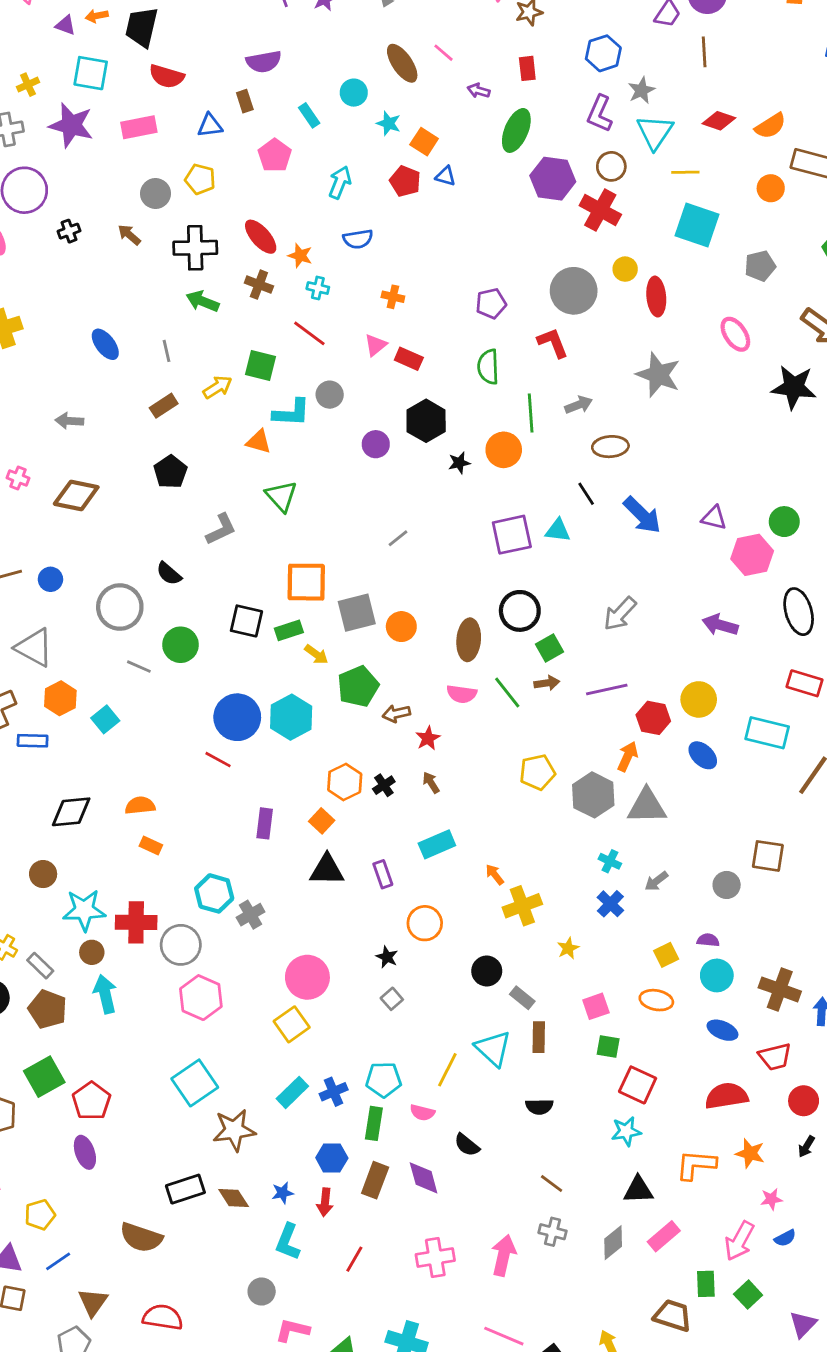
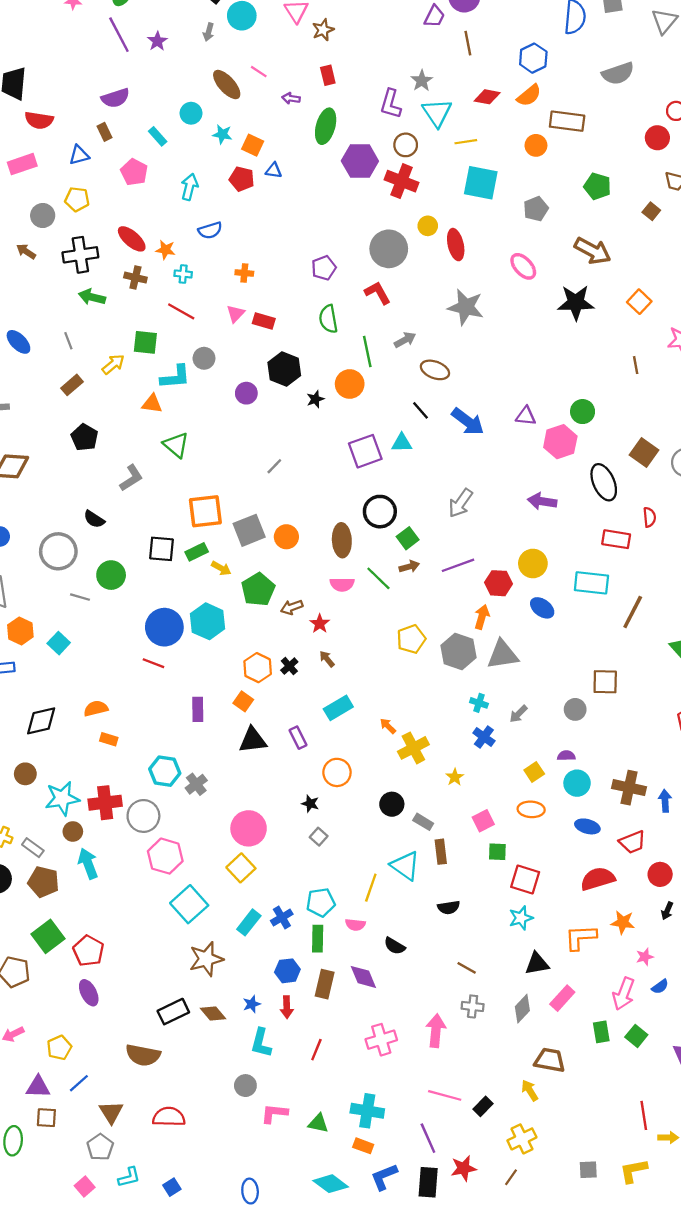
blue hexagon: (603, 53) -> (533, 58), moved
brown ellipse: (610, 447) -> (435, 370), turned 32
cyan square: (195, 1083) -> (189, 904), moved
brown trapezoid: (673, 1315) -> (550, 1060), moved

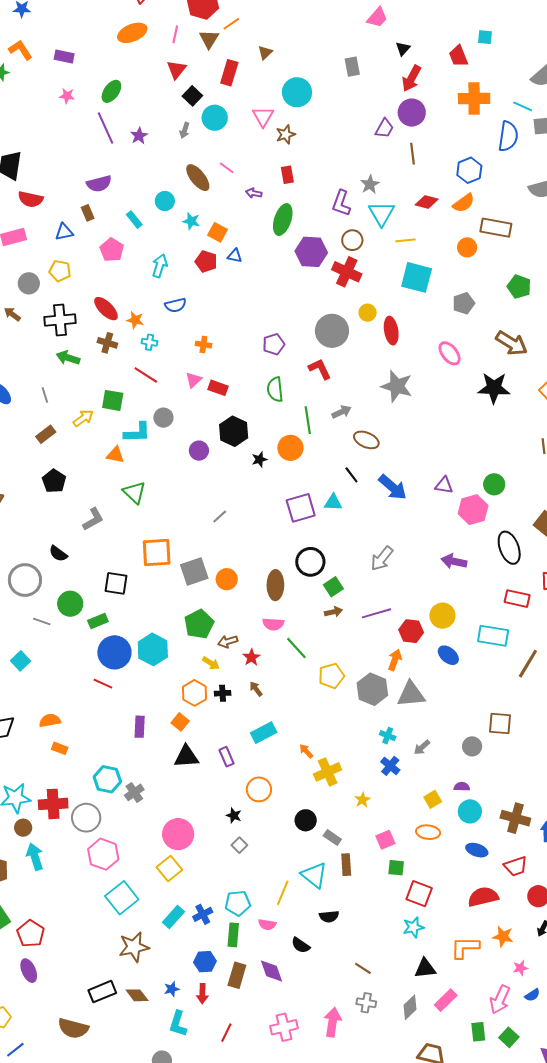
green rectangle: (197, 552) -> (98, 621), moved
yellow arrow: (221, 568) -> (211, 663), moved
green line: (378, 578) -> (296, 648), moved
black cross: (289, 666) -> (223, 693), turned 35
black semicircle: (449, 907) -> (329, 916), moved

